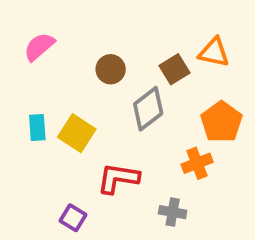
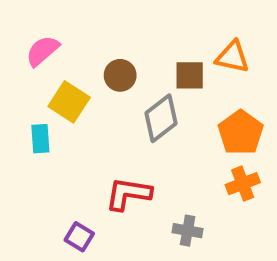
brown square: (174, 69) -> (190, 75), turned 32
yellow square: (77, 133) -> (69, 102), moved
orange cross: (197, 163) -> (243, 184), moved

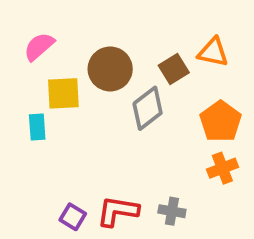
brown circle: (120, 75) -> (110, 69), size x1.5
brown square: (190, 75) -> (174, 69), turned -32
yellow square: (69, 102) -> (63, 93), turned -36
red L-shape: (128, 194) -> (118, 211), moved

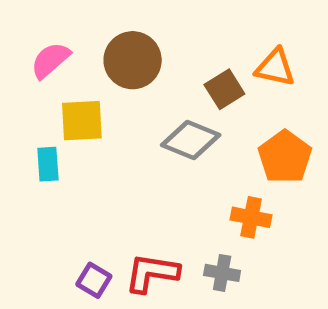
brown circle: (110, 69) -> (133, 60), moved
gray diamond: (148, 108) -> (191, 140), turned 60
orange cross: (222, 168) -> (251, 217), moved, turned 32

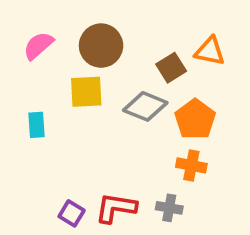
yellow square: (82, 121) -> (86, 92), moved
orange pentagon: (285, 157) -> (195, 119), moved

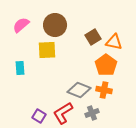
orange triangle: (210, 51) -> (114, 42), moved
gray diamond: (145, 106) -> (79, 90), moved
red L-shape: (116, 208) -> (63, 113), turned -40
gray cross: (169, 208) -> (92, 113), turned -32

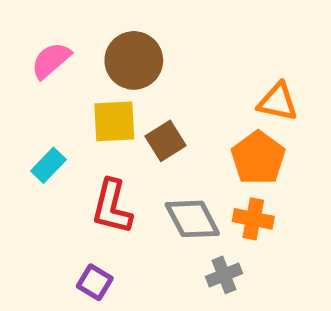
brown square: (93, 37) -> (166, 141), moved
cyan rectangle: (20, 68) -> (48, 165), turned 48
gray diamond: (79, 90) -> (192, 219), turned 40
red L-shape: (63, 113) -> (112, 207), moved, turned -45

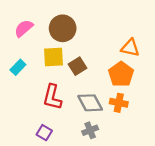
cyan rectangle: (48, 165) -> (18, 67), moved
gray cross: (224, 275) -> (90, 130), moved

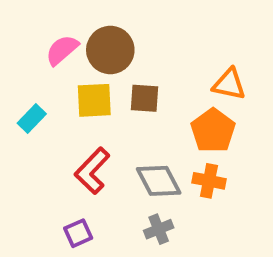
pink semicircle: (24, 28) -> (62, 50), moved
brown square: (78, 66) -> (145, 98), moved, turned 36
red L-shape: (52, 97) -> (92, 171), turned 30
purple square: (44, 133) -> (78, 233), turned 35

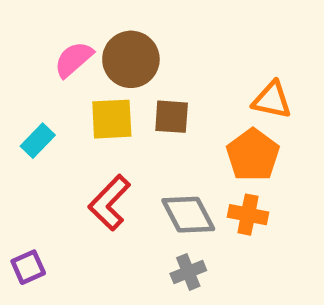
purple square: (78, 233) -> (28, 267), moved

